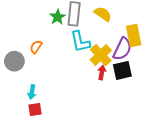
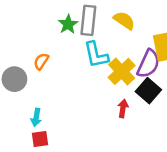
black square: (122, 70) -> (148, 91), turned -36
red arrow: (102, 73) -> (123, 108), moved

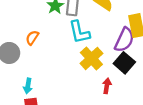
yellow cross: (122, 71) -> (91, 58), moved
red arrow: (123, 108) -> (107, 86), moved

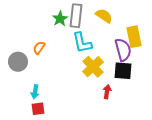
purple semicircle: (124, 40) -> (123, 50), turned -40
black square: (124, 63) -> (123, 71), turned -36

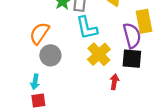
orange semicircle: (39, 48) -> (39, 33), size x1.5
gray circle: (18, 62) -> (50, 55), moved

